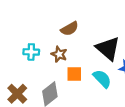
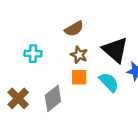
brown star: (59, 54) -> (79, 55), moved

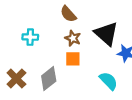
brown semicircle: (74, 29) -> (68, 14), turned 78
cyan semicircle: (109, 82) -> (109, 81), moved

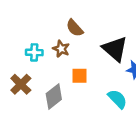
brown star: (73, 38) -> (61, 49), moved
brown cross: (16, 79) -> (21, 84), moved

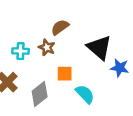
brown semicircle: (75, 28) -> (60, 27), turned 96
cyan semicircle: (117, 99) -> (85, 94), moved

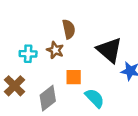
brown semicircle: (60, 27) -> (69, 29), turned 114

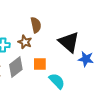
gray diamond: (48, 98) -> (16, 67), moved

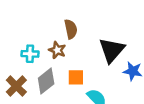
black triangle: (69, 42) -> (112, 50), turned 30

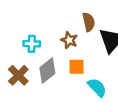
brown semicircle: (71, 29) -> (89, 22), moved
brown star: (57, 50) -> (69, 40), moved

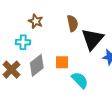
brown star: (69, 40) -> (36, 21), moved

